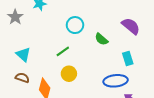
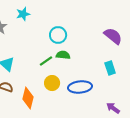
green semicircle: (101, 39) -> (63, 55), moved, turned 144
blue ellipse: (116, 81) -> (80, 87), moved

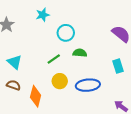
cyan star: (23, 14) -> (43, 15), moved
green semicircle: (63, 55) -> (80, 53), moved

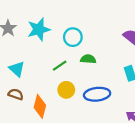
cyan star: (43, 15) -> (39, 29), moved, size x1.5

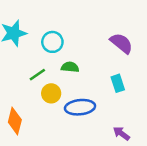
yellow circle: (66, 90) -> (51, 93), moved

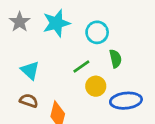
green semicircle: (70, 67) -> (115, 59), turned 72

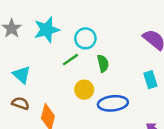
green line: (81, 66) -> (70, 60), moved

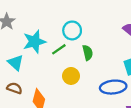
cyan star: (47, 30) -> (34, 42), moved
blue ellipse: (113, 103) -> (113, 87), moved

